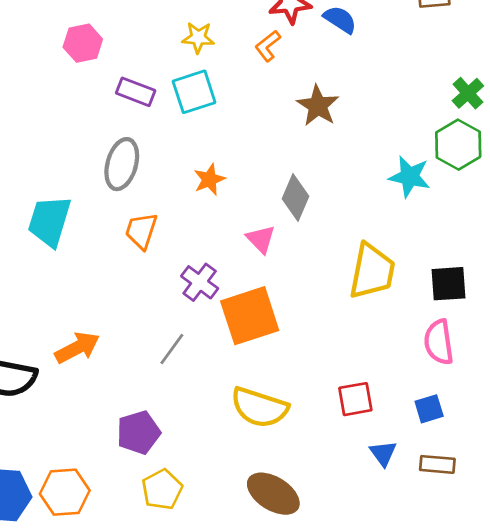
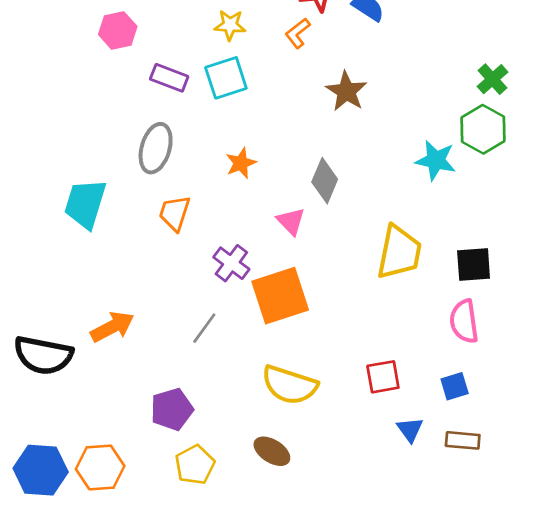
brown ellipse: (273, 494) -> (272, 451), moved, size x0.7

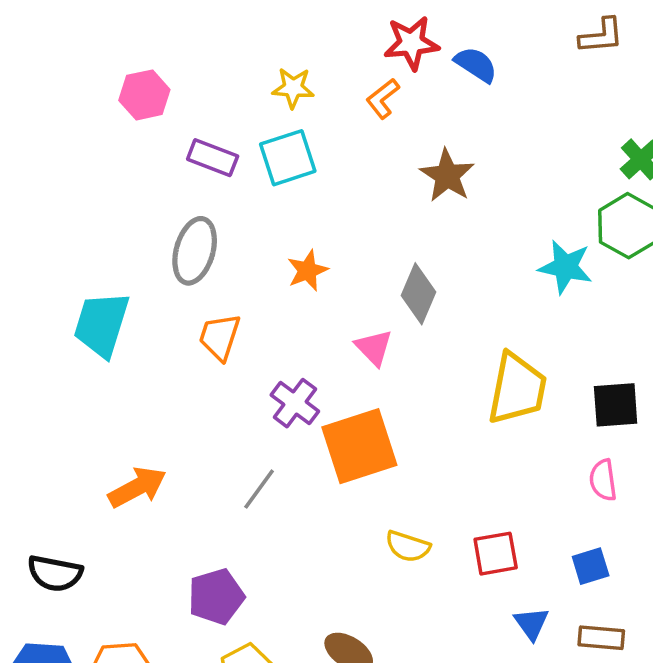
pink semicircle: (464, 321) -> (603, 480), size x0.7
black semicircle: (43, 355) -> (55, 573), moved, size x0.7
yellow semicircle: (290, 385) -> (408, 546), moved, size x0.6

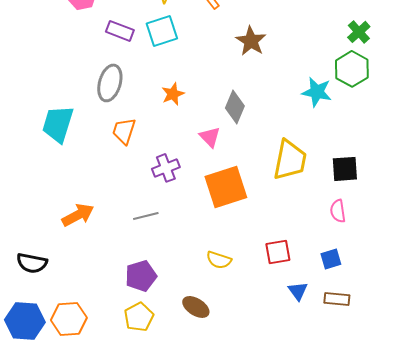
purple cross: (295, 403) -> (166, 168), turned 32
orange square: (359, 446) -> (226, 187), moved
gray line: (259, 489) -> (146, 216), turned 40
yellow semicircle: (408, 546) -> (219, 260), moved
purple pentagon: (216, 597) -> (141, 276), moved

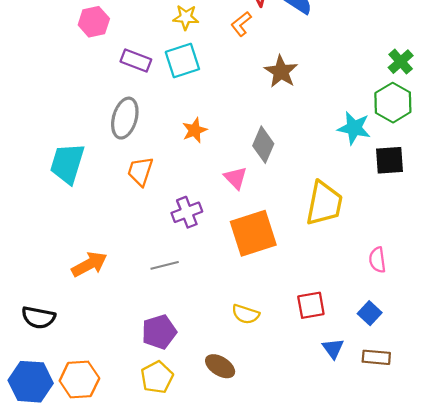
black square: (345, 169) -> (390, 160), moved
blue square: (331, 259) -> (370, 313), turned -30

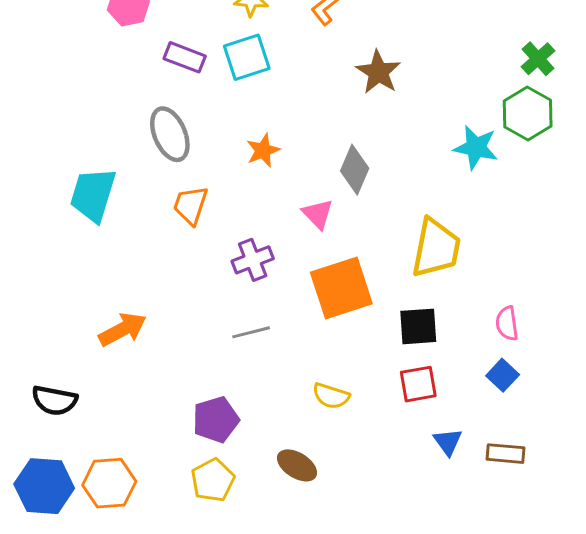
gray ellipse: (125, 118) -> (170, 134), turned -39
black square: (390, 160) -> (418, 326), moved
gray line: (165, 265) -> (251, 332), moved
blue square: (370, 313) -> (503, 375), moved

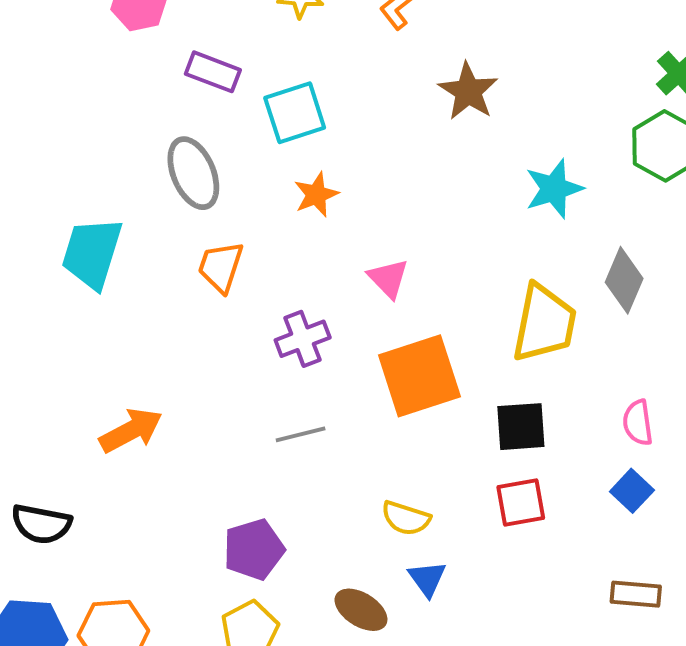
cyan square: (247, 57) -> (295, 113), moved
cyan star: (476, 147) -> (554, 189), moved, turned -30
gray diamond: (355, 170) -> (624, 280), moved
blue triangle: (448, 442) -> (427, 579), moved

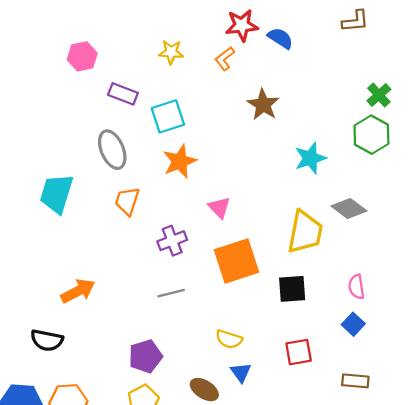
orange star: (316, 195) -> (180, 161), size x1.4
gray diamond: (624, 280) -> (349, 209), turned -76
red square: (521, 503) -> (299, 352), moved
black semicircle: (41, 524) -> (47, 340), moved

